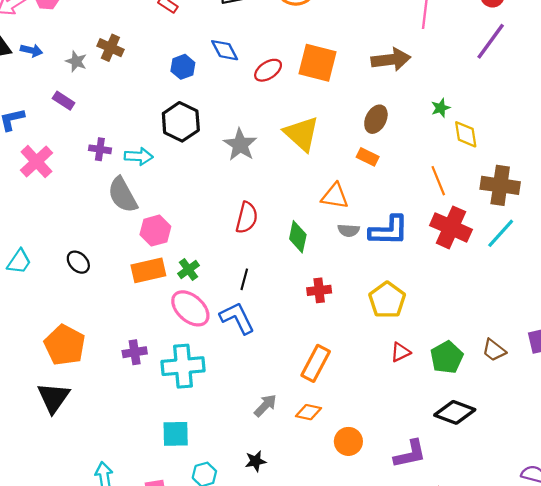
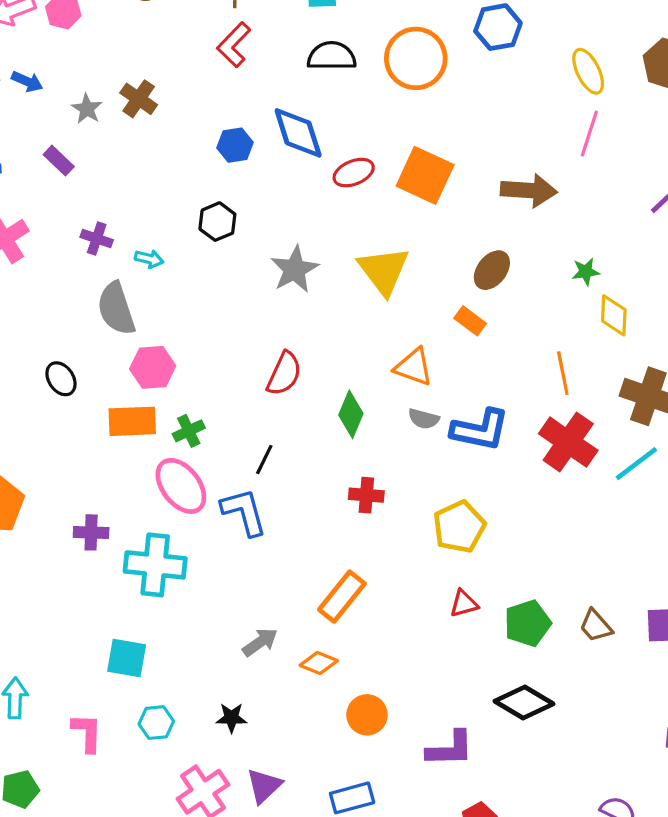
blue diamond: (225, 50) -> (298, 133), size x1.4
black hexagon: (181, 122) -> (217, 222), size x0.7
cyan arrow: (139, 156) -> (149, 259), size x0.7
black ellipse: (78, 262) -> (61, 379), moved

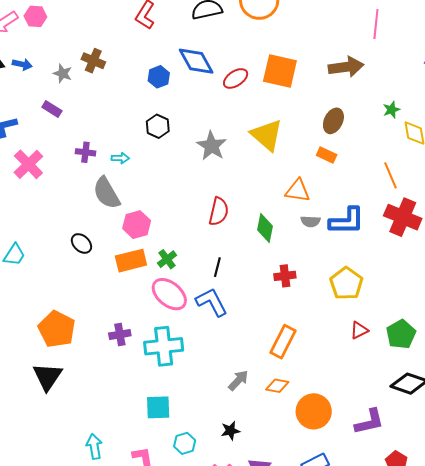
orange circle: (367, 715) -> (314, 411), size x1.4

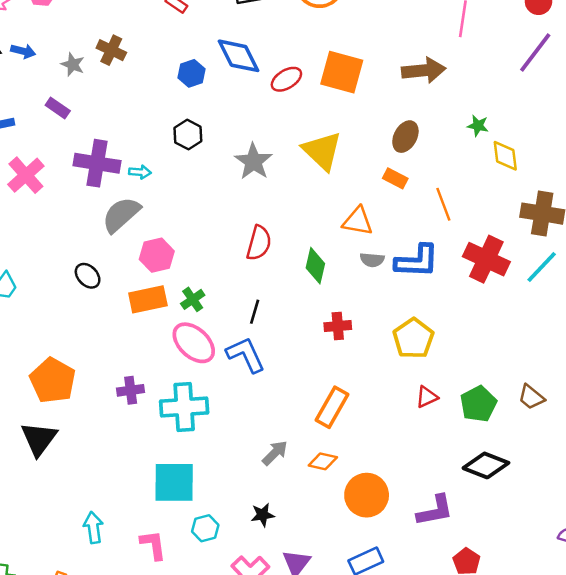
green star: (391, 110) -> (478, 126), turned 30
purple cross: (85, 152) -> (97, 163), size x1.8
orange line: (390, 175) -> (443, 204), moved
gray semicircle: (107, 193) -> (121, 215), turned 76
cyan square: (158, 407) -> (174, 482), size x1.4

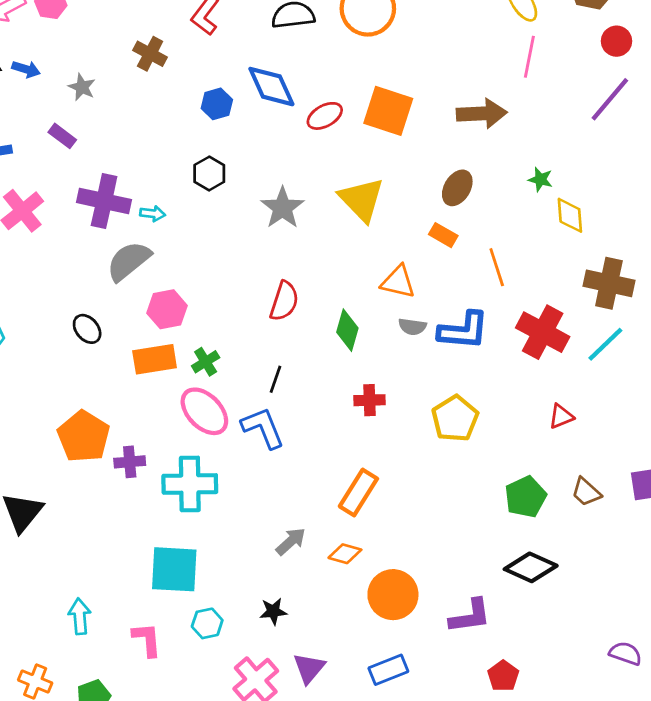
brown cross: (111, 50) -> (150, 54), moved
orange pentagon: (53, 381) -> (84, 437), moved
red triangle: (427, 397) -> (561, 416), moved

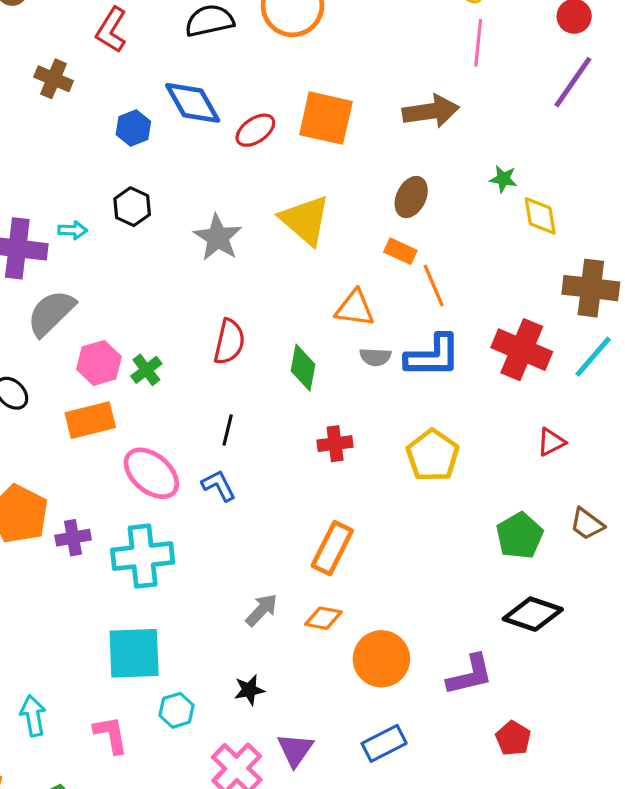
cyan arrow: (153, 214) -> (73, 230), moved
orange line: (497, 267) -> (434, 285), moved
green cross: (206, 362) -> (146, 370), moved
blue L-shape: (263, 428) -> (219, 486), size x0.7

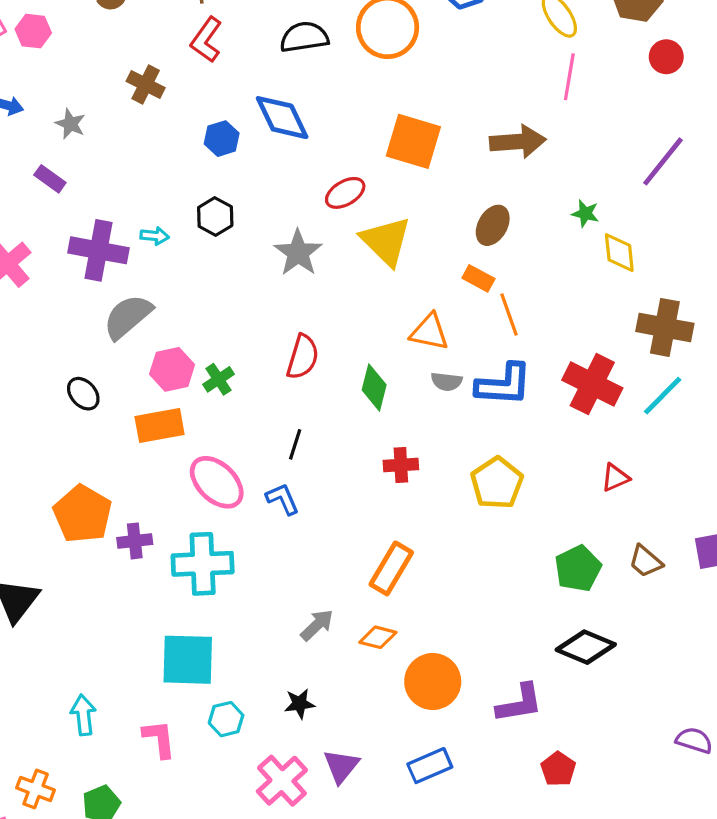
purple line: (573, 82) -> (663, 161), moved
red ellipse: (255, 130) -> (345, 193), moved

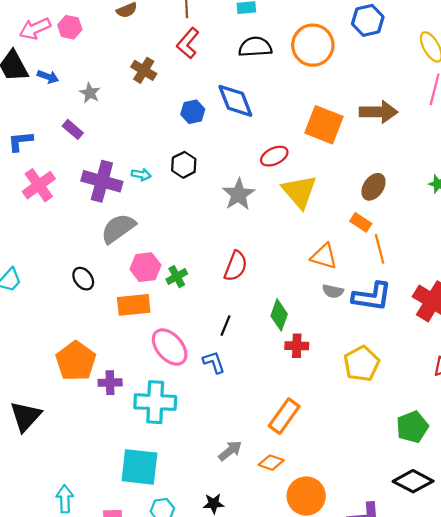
brown arrow: (518, 142) -> (379, 112), moved
green diamond: (374, 387) -> (279, 315), moved

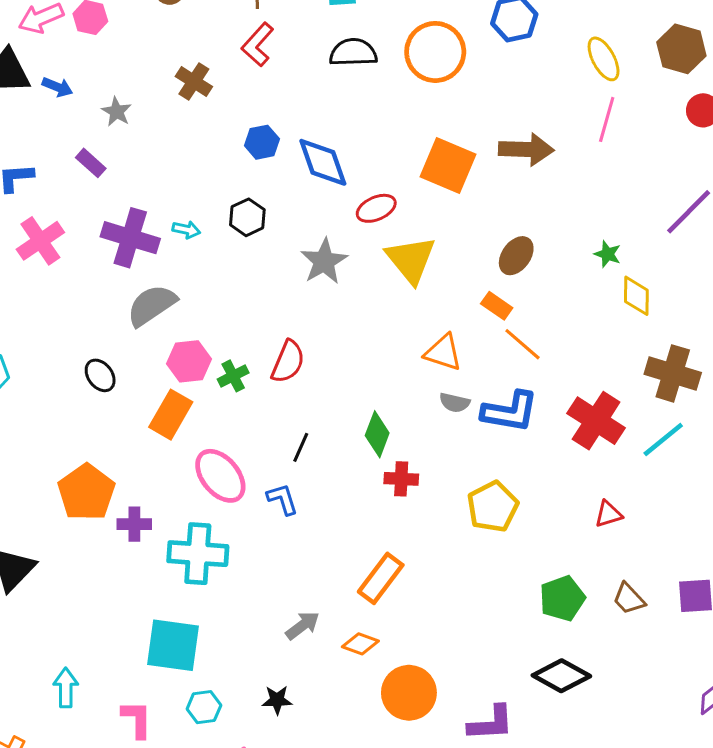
blue diamond: (235, 101) -> (323, 162), moved
orange line: (380, 249) -> (523, 344), turned -36
red semicircle: (236, 266) -> (288, 362), moved
orange rectangle: (134, 305) -> (171, 415), turned -56

